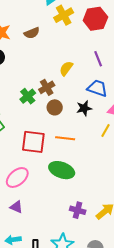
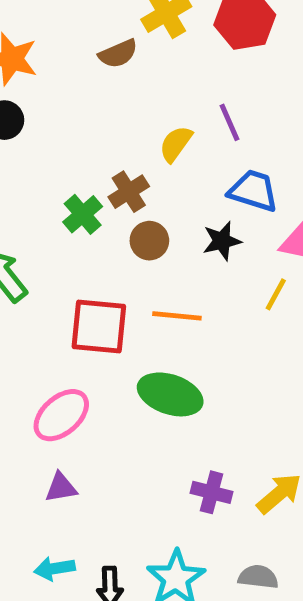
brown semicircle: (32, 33) -> (118, 54), moved
purple line: (98, 59) -> (229, 122), moved
purple triangle: (16, 207) -> (61, 488), turned -32

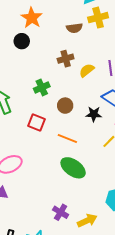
brown cross: (129, 192) -> (66, 59), moved
red square: (99, 326) -> (37, 123), moved, size x0.7
green ellipse: (170, 394) -> (73, 168), moved

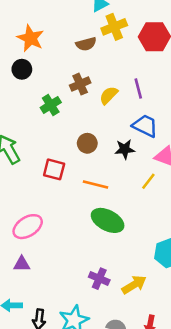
green cross: (42, 87) -> (51, 105), moved

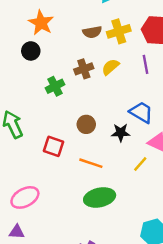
yellow cross: (114, 27) -> (119, 31), moved
purple line: (138, 88) -> (145, 64), moved
yellow semicircle: (109, 95) -> (110, 67), moved
green ellipse: (108, 220) -> (100, 197), turned -44

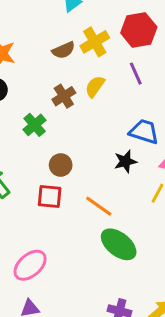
brown circle: (86, 124) -> (61, 165), moved
orange line: (91, 163) -> (99, 206), turned 30
green ellipse: (100, 197) -> (119, 244), turned 64

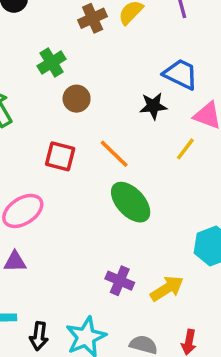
green cross: (35, 125) -> (52, 62), moved
red square: (50, 197) -> (60, 156), moved

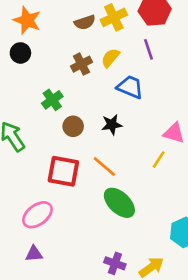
blue trapezoid: (181, 74) -> (130, 87), moved
black star: (153, 106) -> (112, 125), moved
red square: (60, 156) -> (63, 171), size x1.4

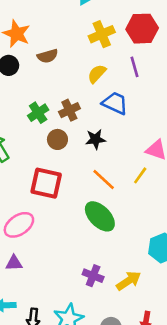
brown semicircle: (85, 22) -> (48, 56), moved
brown cross: (82, 64) -> (69, 110), moved
orange line: (104, 167) -> (104, 180), moved

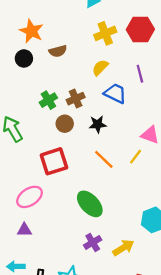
purple line: (134, 67) -> (140, 74), moved
red square: (46, 183) -> (54, 161), turned -32
green ellipse: (100, 216) -> (90, 204), moved
purple cross: (93, 276) -> (93, 242), turned 36

